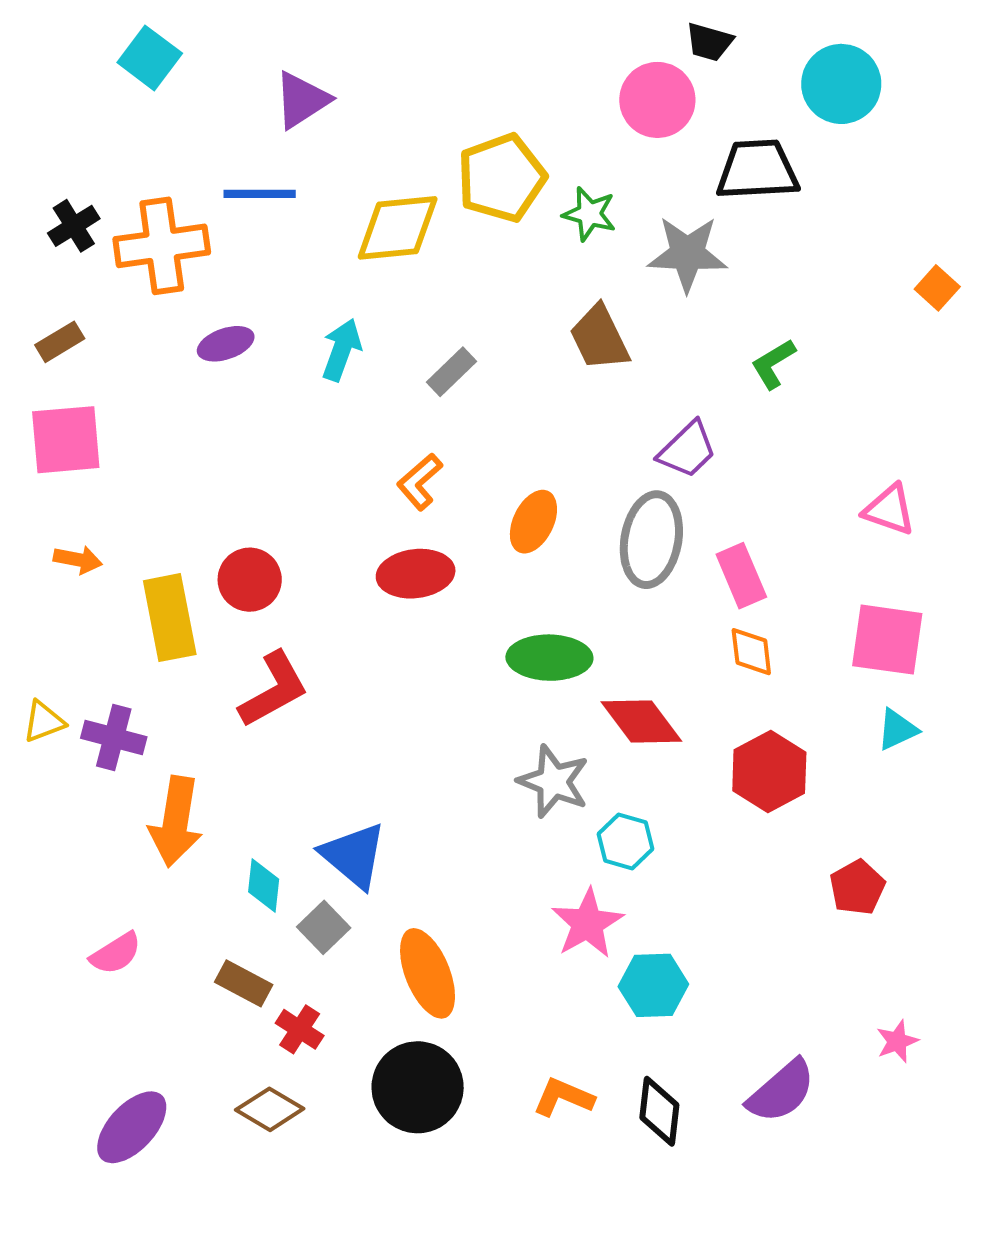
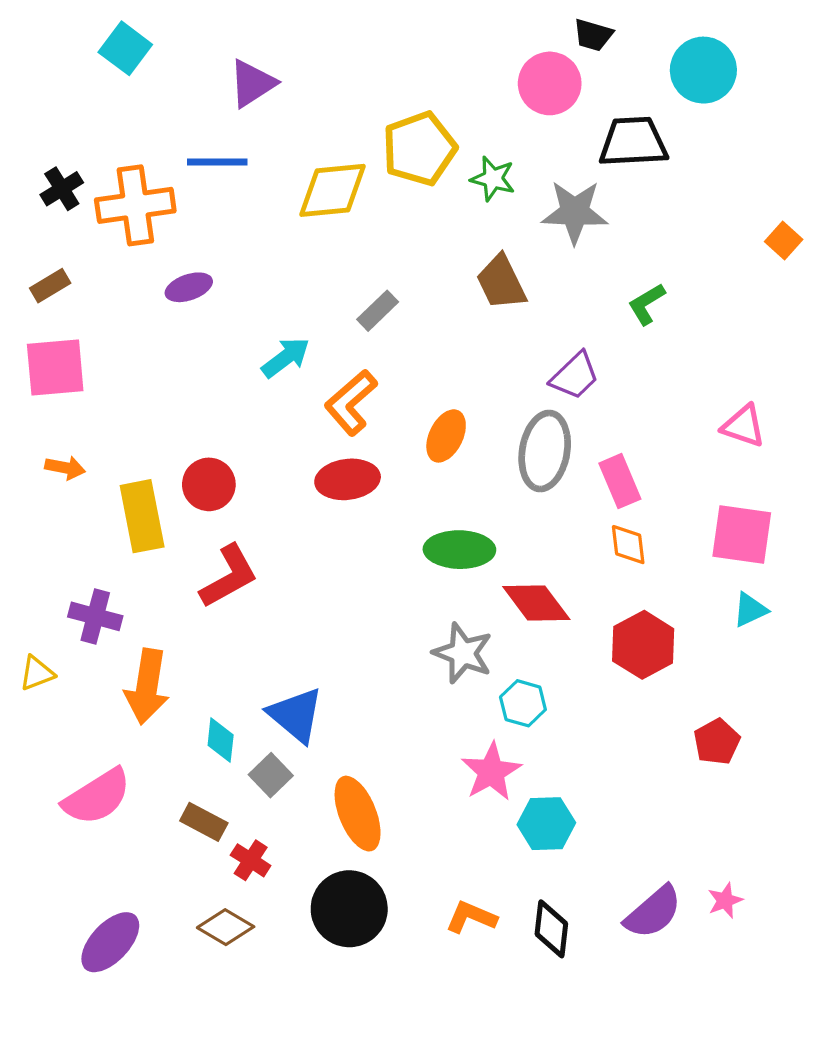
cyan arrow: (342, 350) -> (286, 357), moved, turned 33
orange L-shape: (420, 482) -> (351, 403), size x1.4
yellow triangle: (44, 722) -> (37, 673), moved
pink semicircle: (116, 953) -> (97, 797), size x1.6
pink star: (897, 1041) -> (725, 900), moved

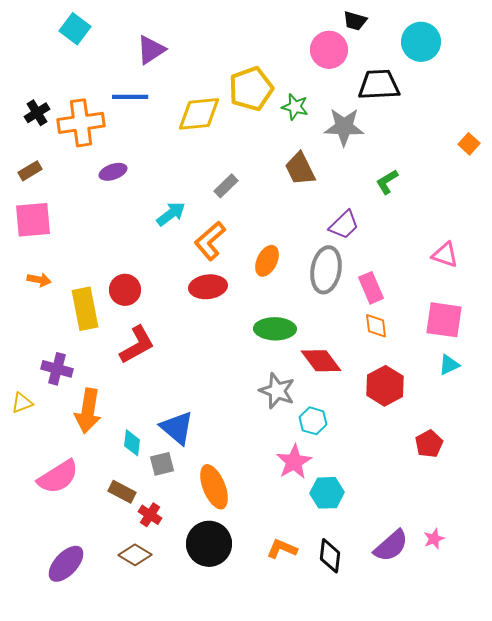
gray square: (271, 775) -> (162, 464), turned 30

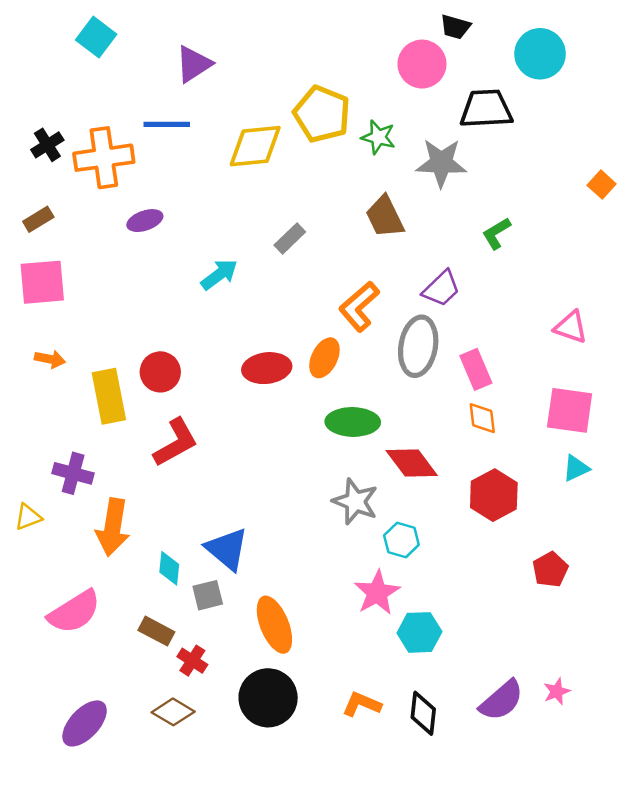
yellow pentagon: (251, 89) -> (322, 114), turned -30
orange L-shape: (210, 241) -> (359, 307), moved
orange ellipse: (267, 261) -> (324, 358), moved

